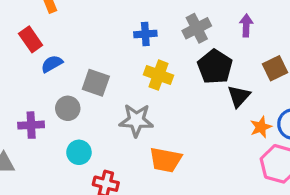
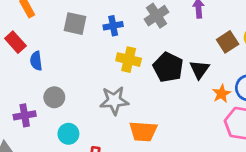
blue semicircle: (52, 64) -> (36, 61), turned -60
black pentagon: (215, 67) -> (168, 67), moved
gray square: (96, 83) -> (75, 24), moved

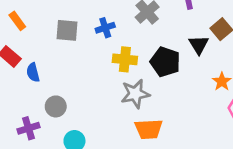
black triangle: (199, 69) -> (199, 45), moved
gray star: (114, 101) -> (135, 94), moved

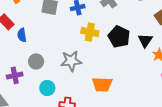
black triangle: (199, 45) -> (145, 41), moved
gray star: (135, 94) -> (71, 61), moved

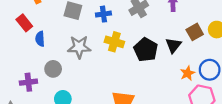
black triangle: (145, 41) -> (173, 45), moved
gray star: (71, 61) -> (79, 47), moved

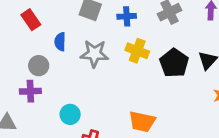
blue semicircle: (40, 39) -> (60, 42), moved
gray circle: (53, 69) -> (39, 66), moved

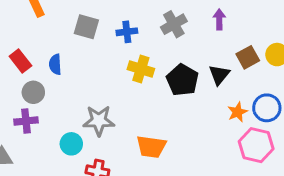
red rectangle: (31, 20) -> (20, 61), moved
gray star: (94, 54) -> (99, 121), moved

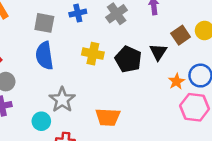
blue cross: (127, 32) -> (78, 13), moved
blue semicircle: (55, 64) -> (45, 56), moved, size x1.6
gray star: (99, 121) -> (62, 100), turned -30

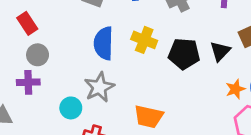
blue semicircle: (45, 56) -> (104, 43), moved
black pentagon: (128, 59) -> (184, 54), turned -30

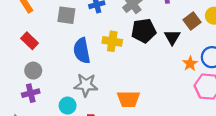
red rectangle: (27, 23) -> (30, 41), moved
black pentagon: (184, 54) -> (144, 31), moved
gray star: (99, 87) -> (86, 85), turned -30

